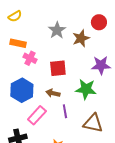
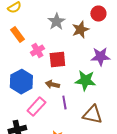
orange rectangle: (18, 43) -> (17, 35), turned 42
pink cross: (30, 58) -> (37, 51), moved, turned 32

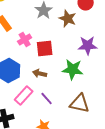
brown star: (80, 30) -> (68, 18), turned -30
purple line: (64, 103) -> (47, 98), moved, turned -32

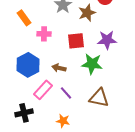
brown star: (68, 18) -> (87, 13), turned 30
pink cross: (25, 40) -> (44, 34), turned 32
red square: (45, 48) -> (76, 41), moved

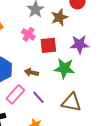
pink cross: (44, 34) -> (28, 34), moved, turned 32

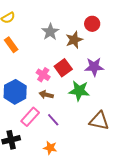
pink cross: (28, 34) -> (43, 75), moved
red square: (48, 45) -> (63, 68), turned -30
brown triangle: (71, 102) -> (99, 121), moved

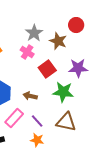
brown star: (74, 40) -> (58, 41), turned -30
pink cross: (43, 75) -> (27, 52), moved
brown triangle: (99, 121) -> (66, 122), moved
orange star: (50, 148) -> (37, 140), moved

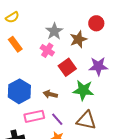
brown star: (58, 41) -> (78, 39), turned 30
pink rectangle: (14, 118) -> (34, 116), turned 36

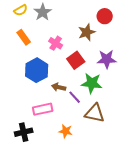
gray star: (54, 31) -> (43, 12), moved
blue hexagon: (19, 91) -> (37, 70), moved
purple line: (57, 119) -> (75, 97), moved

